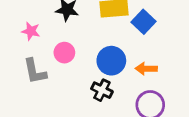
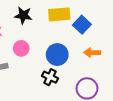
orange arrow: (146, 69) -> (92, 52), moved

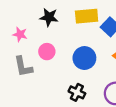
black cross: (50, 77) -> (77, 92), moved

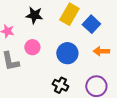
yellow rectangle: (87, 16) -> (69, 14), turned -55

